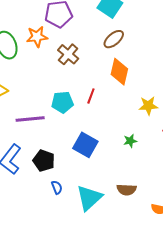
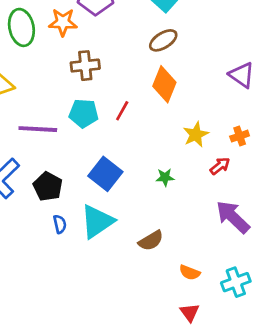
brown cross: (68, 54) -> (85, 66), moved, turned 35
yellow star: (148, 106) -> (196, 135), turned -30
brown semicircle: (127, 190) -> (151, 241), turned -42
cyan triangle: (89, 198) -> (97, 221), moved

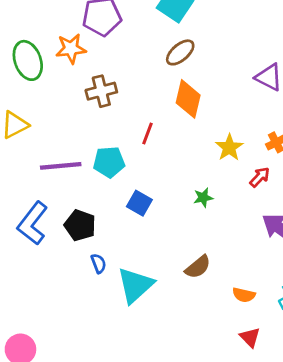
cyan pentagon: (84, 113) -> (109, 162), moved
blue square: (105, 174) -> (139, 203), size x0.7
cyan triangle: (97, 221) -> (135, 285), moved

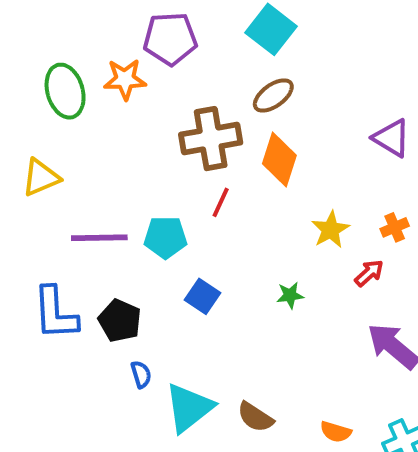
brown cross: (101, 91) -> (211, 139), moved, size x1.4
blue L-shape: (33, 223) -> (55, 313), turned -45
brown semicircle: (198, 267) -> (255, 417), moved, turned 68

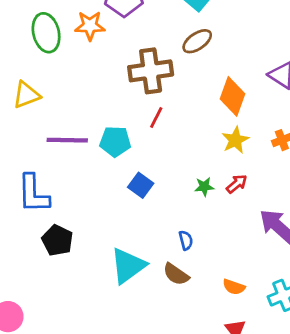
orange diamond: (279, 159) -> (232, 96), moved
red arrow: (369, 273) -> (237, 184), moved
black pentagon: (120, 321) -> (57, 240), moved
blue semicircle: (141, 374) -> (186, 240), moved

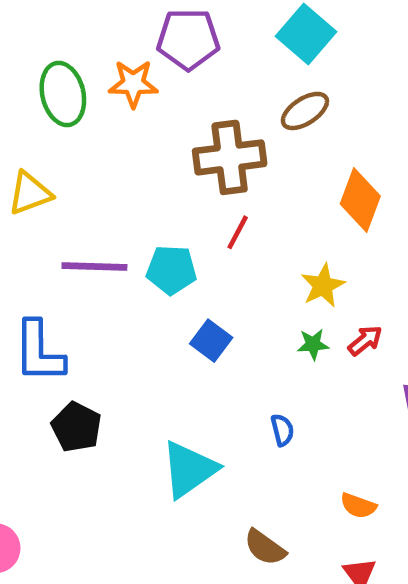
yellow star: (235, 140) -> (323, 286), moved
brown semicircle: (176, 274) -> (265, 547), moved

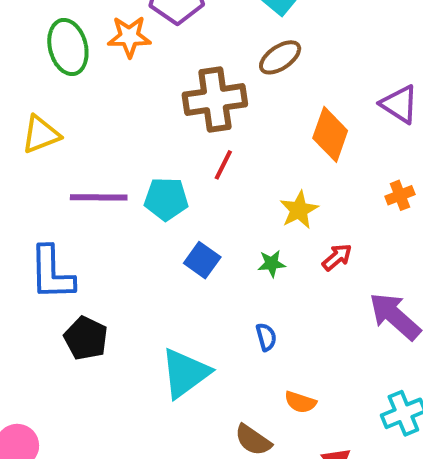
green star: (313, 344) -> (272, 264), moved
orange semicircle: (358, 506) -> (300, 402), moved

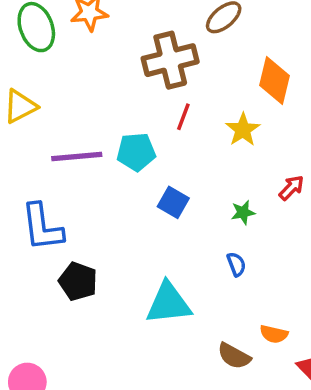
yellow star: (299, 210) -> (243, 130), moved
green star: (272, 264) -> (243, 212), moved
cyan triangle: (185, 373) -> (168, 303), turned 36
orange semicircle: (300, 402) -> (274, 334), moved

